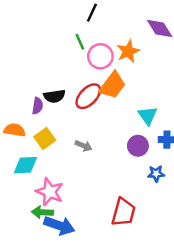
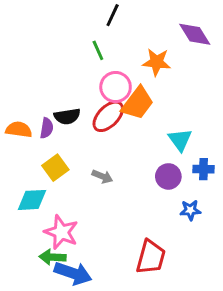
orange star: (128, 51) -> (157, 62), turned 30
pink circle: (100, 56) -> (116, 87), moved
orange semicircle: (15, 130) -> (19, 130), moved

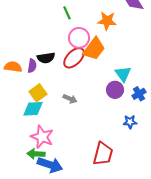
blue cross: (204, 169) -> (139, 94), turned -32
purple circle: (168, 176) -> (115, 90), moved
cyan diamond: (32, 200) -> (33, 109), moved

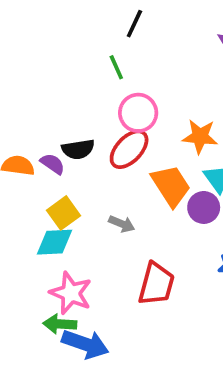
orange star: (107, 21) -> (200, 137), moved
orange trapezoid: (94, 49) -> (171, 186), moved, turned -70
purple semicircle: (32, 66) -> (53, 164), turned -64
red trapezoid: (103, 154) -> (156, 284), moved

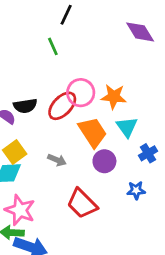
pink circle: (138, 113) -> (81, 93), moved
purple circle: (204, 207) -> (104, 161), moved
red trapezoid: (156, 284) -> (82, 203), turned 120

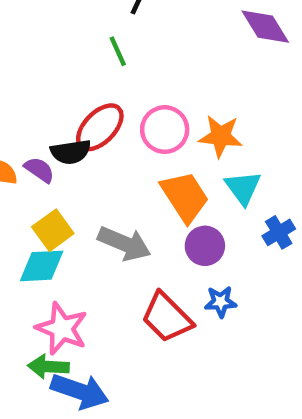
red ellipse: (62, 106) -> (100, 127), moved
gray arrow: (57, 160) -> (124, 244), size x1.6
blue star: (136, 190) -> (221, 302), moved

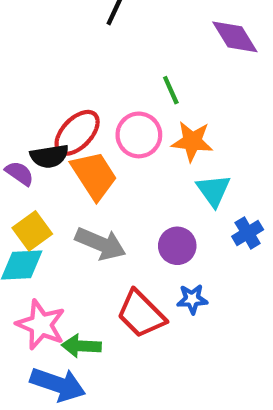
green line: (118, 51) -> (171, 90), moved
orange trapezoid: (185, 197) -> (94, 175), moved
green arrow: (48, 367) -> (81, 346), moved

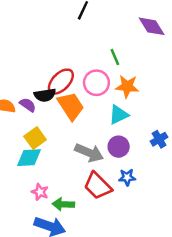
cyan triangle: (213, 190) -> (119, 115), moved, turned 40
gray arrow: (100, 244) -> (89, 153), moved
pink star: (41, 325) -> (40, 192), size x0.6

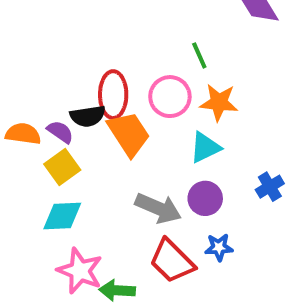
red ellipse: (61, 82) -> (113, 95), turned -44
yellow square: (35, 138) -> (62, 167), moved
pink star: (40, 192) -> (80, 271), size x1.6

